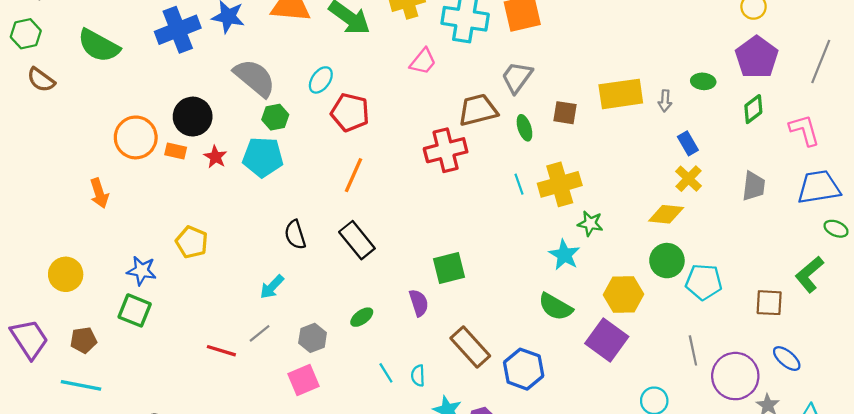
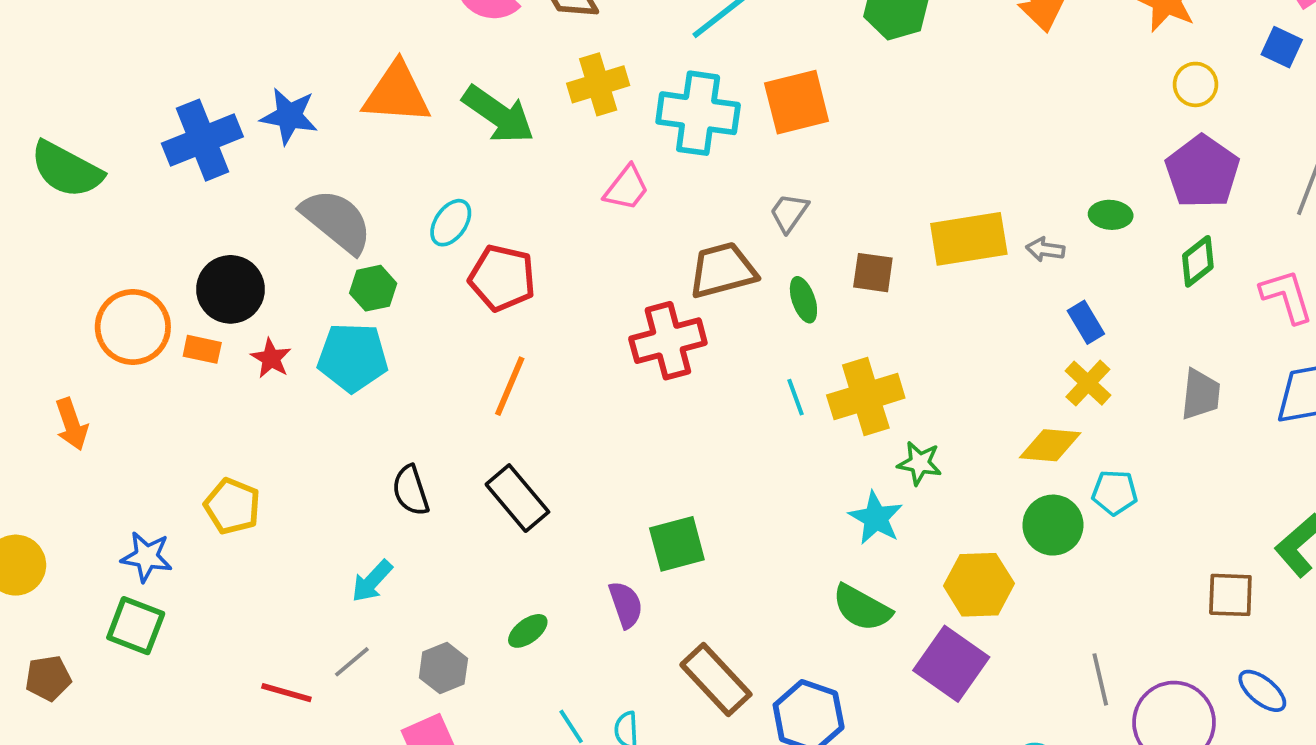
gray trapezoid: (517, 77) -> (789, 213), size x0.7
gray arrow: (665, 101) -> (1045, 249), turned 95
cyan pentagon: (704, 282) -> (1115, 492), moved, size x0.7

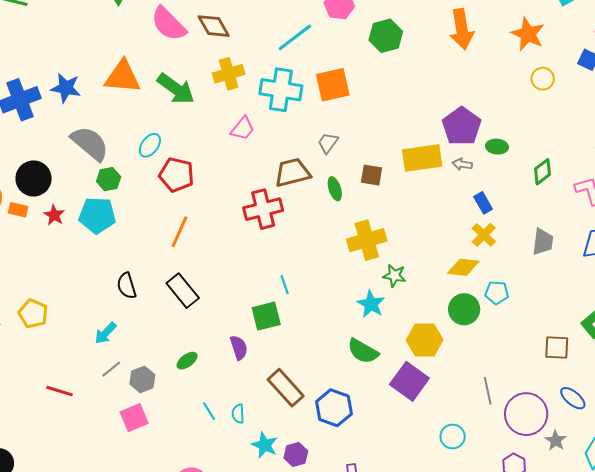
purple pentagon: (1202, 172) -> (462, 126), moved
cyan line: (795, 397) -> (285, 285), moved
yellow pentagon: (232, 506) -> (33, 314), moved
gray line: (352, 662) -> (111, 369), moved

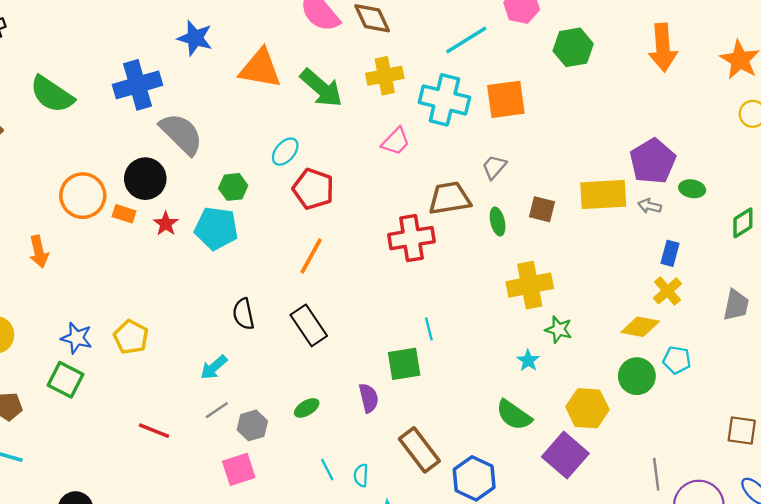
blue star: (66, 88) -> (195, 38), moved
gray semicircle: (90, 143) -> (181, 134), moved
blue rectangle: (483, 203) -> (670, 253), turned 40
cyan star: (371, 304) -> (528, 360), size x0.7

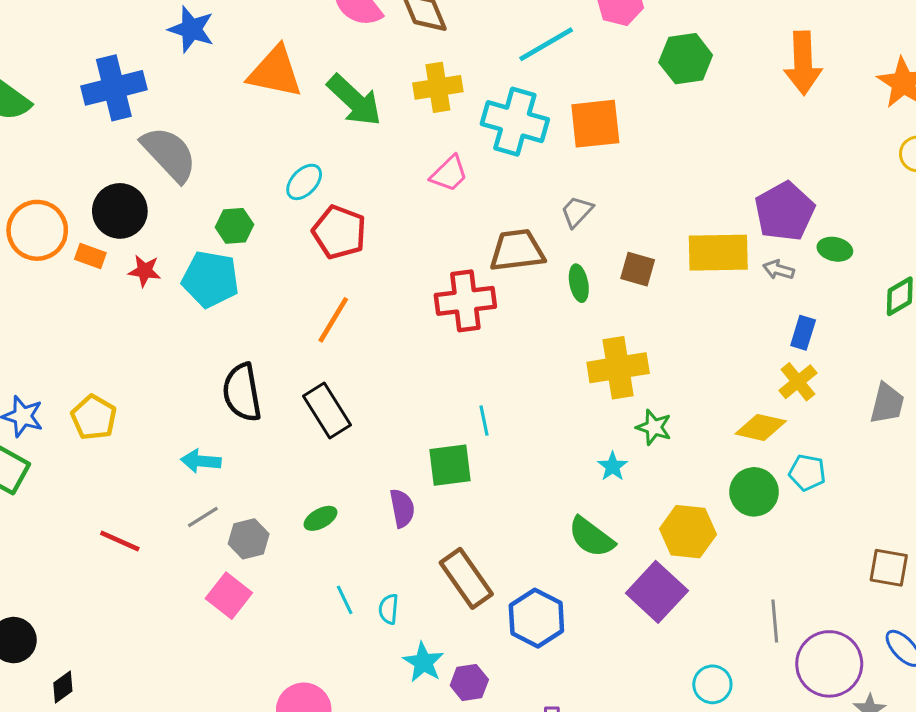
red star: (166, 224) -> (145, 271), turned -30
black semicircle: (243, 314) -> (242, 392), size x1.4
cyan arrow: (214, 367) -> (201, 461), turned 44
pink square: (239, 469) -> (229, 596), turned -36

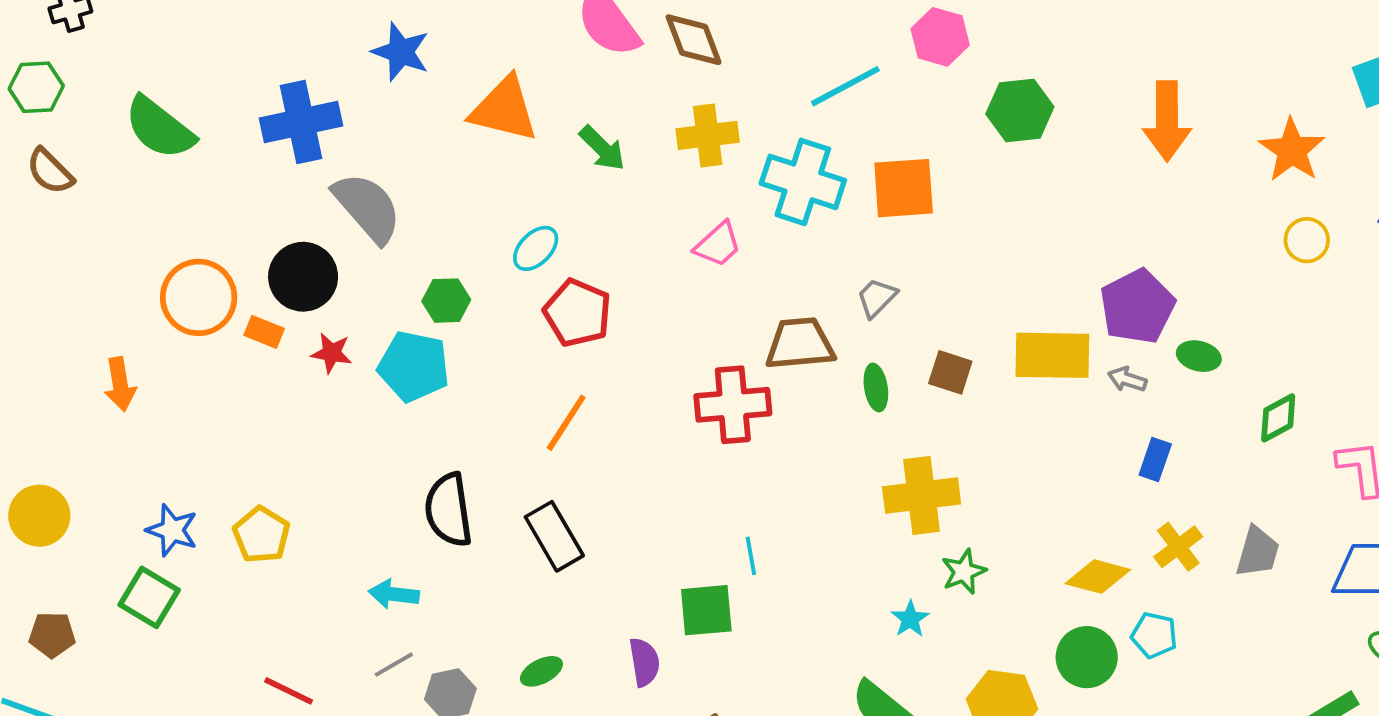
green arrow: (354, 100) -> (602, 148), size x0.7
yellow cross: (798, 382) -> (1178, 547), moved
green star: (654, 427) -> (964, 572), turned 30

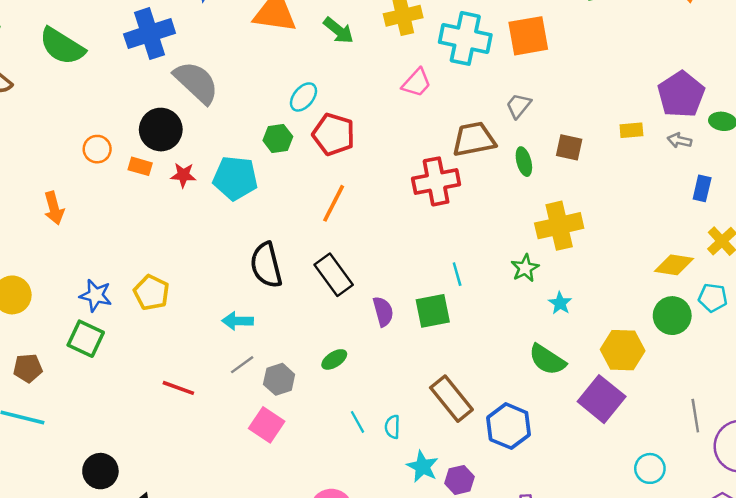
orange circle: (199, 297) -> (97, 149), size x0.6
green hexagon: (446, 301) -> (278, 138), moved
yellow rectangle: (1052, 355) -> (631, 130), size x0.5
green star: (964, 572) -> (525, 268), moved
purple semicircle: (644, 662) -> (383, 312), moved

